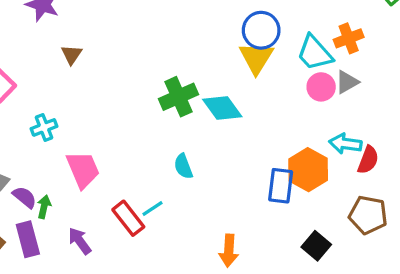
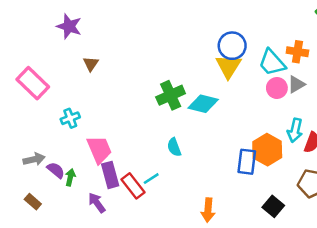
orange cross: (349, 38) -> (297, 52), turned 30
cyan diamond: (222, 108) -> (203, 104), turned -40
cyan arrow: (345, 144) -> (295, 130), turned -85
purple rectangle: (28, 239) -> (110, 175), moved

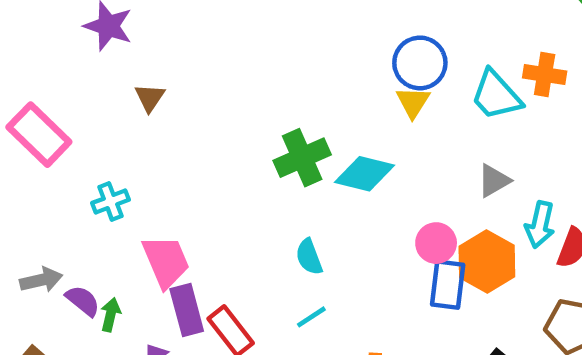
yellow triangle: (229, 66) -> (413, 102), size x0.7
gray triangle: (296, 84) -> (494, 181), moved
pink circle: (277, 88) -> (436, 243), moved
cyan line: (151, 179) -> (311, 317), moved

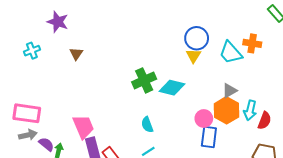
pink rectangle: (39, 135) -> (27, 113), moved, turned -36
cyan cross: (110, 201) -> (32, 51), moved
orange hexagon: (487, 262) -> (226, 110), moved

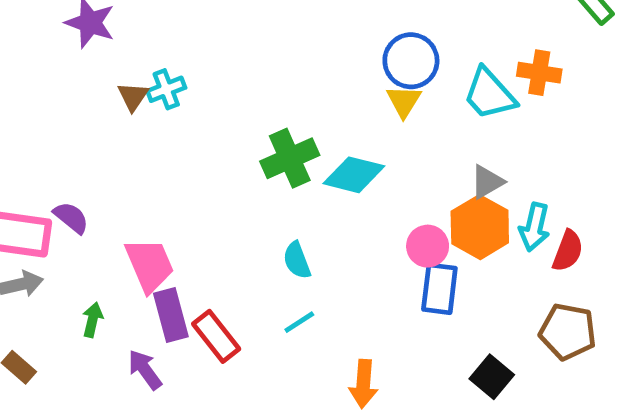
cyan cross: (32, 51) -> (166, 89), moved
purple semicircle: (46, 144) -> (71, 218), moved

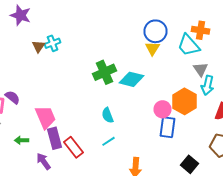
orange cross: (539, 73) -> (200, 30), moved
gray triangle: (487, 182) -> (200, 69), moved, turned -35
cyan arrow: (534, 227) -> (208, 85), moved
green arrow: (93, 320) -> (22, 140), turned -104

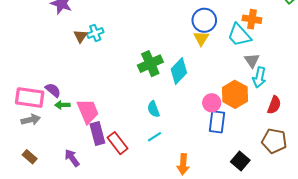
cyan diamond: (132, 79) -> (179, 71), turned -60
green arrow: (22, 140) -> (62, 105), moved
purple arrow: (44, 161) -> (72, 158), moved

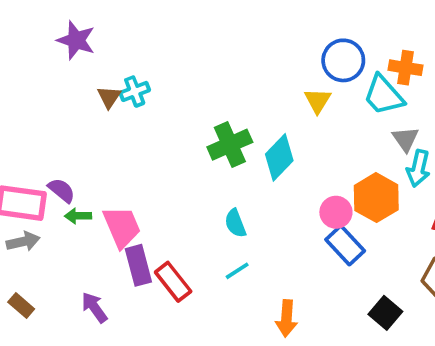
blue circle: (204, 20) -> (343, 60), moved
blue rectangle: (217, 122) -> (345, 245), turned -50

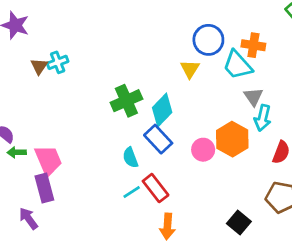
blue rectangle: (345, 245) -> (158, 139), moved
purple rectangle: (138, 265) -> (44, 188), moved
red rectangle: (173, 282) -> (156, 188), moved

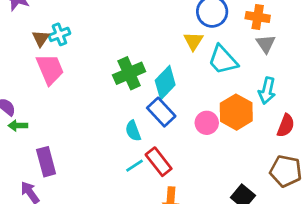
cyan trapezoid: (238, 65) -> (223, 60), moved
gray triangle: (253, 97) -> (266, 44), moved
pink trapezoid: (48, 160) -> (50, 69), moved

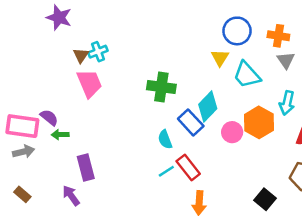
green cross: (129, 73) -> (161, 87), turned 32
cyan diamond: (165, 83) -> (208, 107), moved

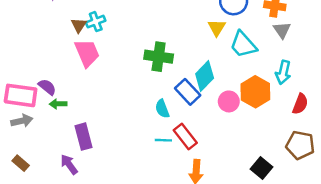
cyan line: (166, 171) -> (163, 140), turned 35

